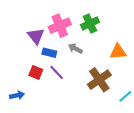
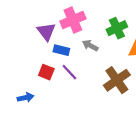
green cross: (90, 24) -> (117, 28), moved

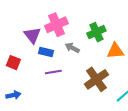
red square: (46, 72) -> (13, 63), moved
purple line: (69, 72) -> (53, 72), turned -56

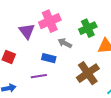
blue rectangle: (46, 52) -> (49, 58), moved
purple line: (53, 72) -> (39, 76), moved

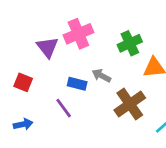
gray arrow: (65, 43) -> (101, 76), moved
purple line: (39, 76) -> (64, 108), turned 63

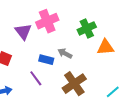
brown cross: (130, 104) -> (74, 84), moved

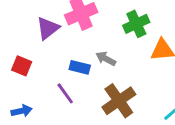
purple triangle: (23, 32) -> (48, 28), turned 30

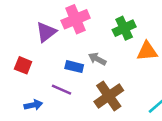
purple line: (65, 93) -> (61, 90), turned -30
blue arrow: (22, 111) -> (33, 105), moved

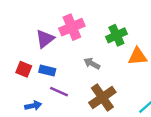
blue rectangle: (74, 67) -> (47, 70), moved

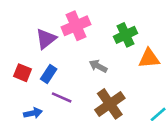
blue rectangle: (47, 70) -> (49, 74), turned -70

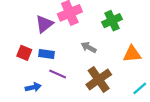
orange triangle: (149, 58) -> (132, 54), moved
blue rectangle: (49, 74) -> (46, 54), turned 64

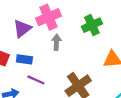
gray arrow: (89, 47) -> (56, 42), moved, turned 64

